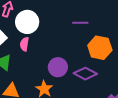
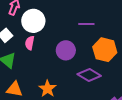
purple circle: (58, 67) -> (66, 50), moved

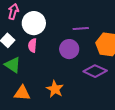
purple line: (86, 24) -> (81, 28), moved

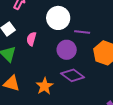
white circle: (34, 23) -> (58, 18), moved
purple diamond: (95, 71) -> (73, 75), moved

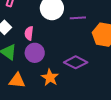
purple circle: (67, 50) -> (35, 53), moved

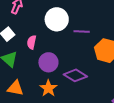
purple circle: (35, 53) -> (48, 62), moved

